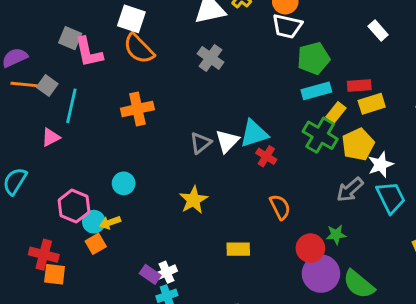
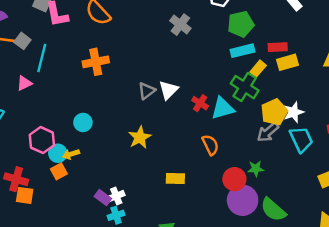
gray cross: (210, 58) -> (180, 25), moved
cyan triangle: (254, 134) -> (223, 108), moved
yellow pentagon: (358, 144) -> (274, 112), moved

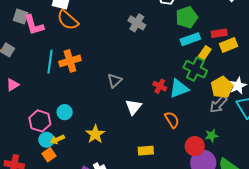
cyan line: (42, 58) -> (50, 62), moved
white triangle: (168, 90) -> (133, 107), moved
yellow star: (140, 137) -> (95, 134), moved
pink hexagon: (42, 140) -> (40, 121), moved

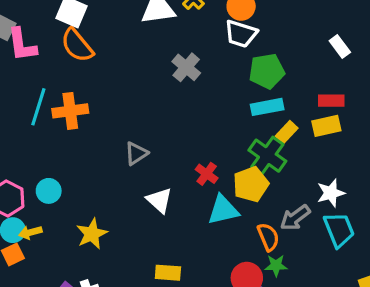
red rectangle: (219, 33) -> (331, 101), moved
yellow pentagon: (222, 87) -> (251, 184), moved
cyan triangle: (179, 89) -> (223, 210), moved
white triangle: (133, 107) -> (159, 200), turned -36
orange semicircle: (172, 120) -> (268, 237), moved

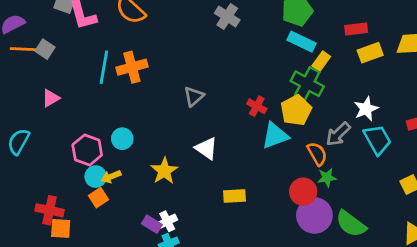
cyan rectangle: (267, 107) -> (302, 42), turned 44
yellow rectangle: (326, 126) -> (370, 53), moved
white triangle: (159, 200) -> (206, 148), moved

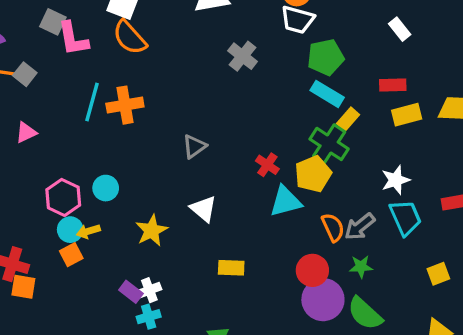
gray arrow: (338, 134) -> (360, 227), moved
green star: (327, 178) -> (361, 267), moved

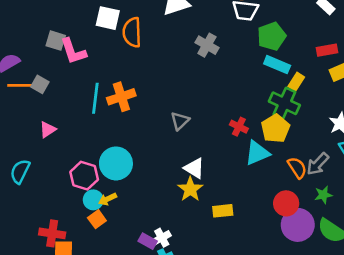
orange semicircle: (130, 37) -> (132, 32), moved, turned 48
cyan circle: (106, 188) -> (116, 163), size x1.6
yellow star: (152, 231) -> (190, 189), moved

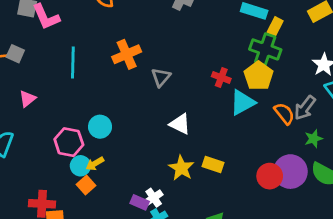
orange cross: (121, 97) -> (127, 54), moved
cyan circle: (116, 163) -> (100, 127), size x0.7
yellow star: (190, 189) -> (181, 168), moved
red circle: (286, 203) -> (270, 176), moved
yellow rectangle: (223, 211) -> (213, 165), turned 30

